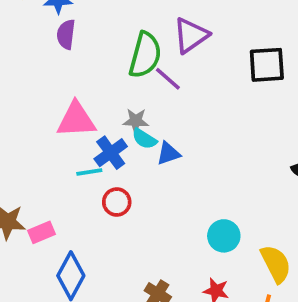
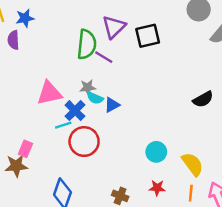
purple semicircle: (66, 34) -> (13, 40), moved
black square: (267, 65) -> (148, 36), moved
red circle: (117, 202) -> (84, 142), size x1.6
pink rectangle: (42, 232) -> (25, 149), moved, turned -35

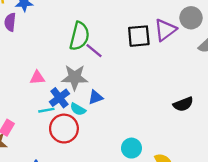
purple triangle: (114, 27) -> (165, 30), moved
gray star: (88, 87) -> (75, 77), size x1.6
pink triangle: (49, 93) -> (37, 78), size x0.6
cyan semicircle: (95, 98) -> (78, 109), moved

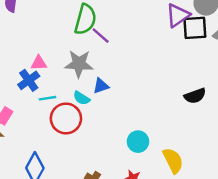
black square: (139, 36) -> (195, 28), moved
blue cross: (59, 98) -> (29, 80), moved

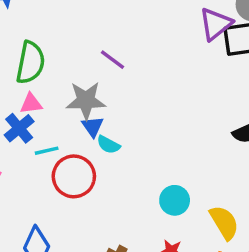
green semicircle: (85, 19) -> (30, 63), moved
blue triangle: (101, 86) -> (93, 127), moved, turned -42
cyan semicircle: (81, 98) -> (108, 145), moved

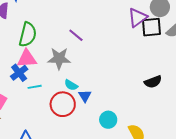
pink triangle: (31, 104) -> (27, 59), size x1.5
blue triangle: (93, 127) -> (85, 96), moved
red circle: (74, 176) -> (63, 104), moved

